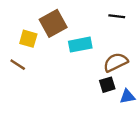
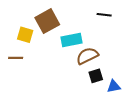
brown semicircle: (116, 62) -> (87, 56), moved
brown line: (18, 65) -> (16, 58), turned -32

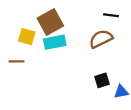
cyan rectangle: (72, 40) -> (55, 42), moved
brown semicircle: (87, 56) -> (101, 39), moved

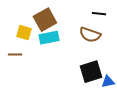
brown semicircle: (101, 39) -> (90, 35), turned -135
black square: (102, 80) -> (91, 72), size x1.6

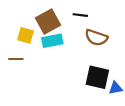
black line: (99, 14) -> (80, 15), moved
black square: (91, 72) -> (97, 77), turned 30

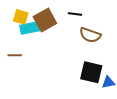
yellow square: (25, 35) -> (21, 17), moved
cyan rectangle: (52, 41) -> (30, 28), moved

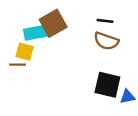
black line: (75, 14) -> (105, 21), moved
yellow square: (21, 17) -> (25, 52), moved

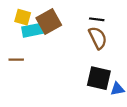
brown semicircle: (106, 41) -> (98, 38), turned -135
yellow square: (25, 52) -> (23, 17), moved

